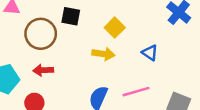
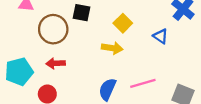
blue triangle: (150, 53) -> (161, 36), moved

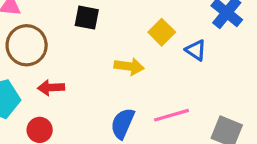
yellow square: (123, 23) -> (162, 32), moved
brown circle: (53, 29) -> (27, 45), moved

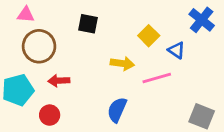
pink line: (171, 115) -> (157, 78), moved

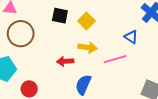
yellow square: (149, 36) -> (86, 21), moved
red arrow: (59, 81) -> (65, 61), moved

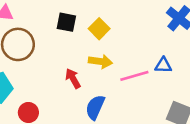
blue triangle: (131, 37) -> (163, 65), moved, turned -32
red arrow: (65, 61) -> (73, 78), turned 63

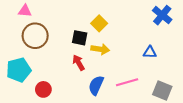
black square: (66, 22) -> (80, 38), moved
pink line: (134, 76) -> (127, 82), moved

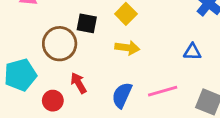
brown circle: (35, 36) -> (60, 44), moved
black square: (80, 38) -> (87, 23), moved
red arrow: (79, 63) -> (79, 83), moved

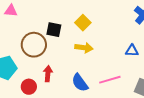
red arrow: (79, 83) -> (48, 74), turned 35
blue semicircle: (122, 95) -> (80, 83), turned -60

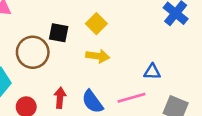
blue triangle: (132, 51) -> (152, 72), moved
red arrow: (48, 74) -> (60, 98), moved

